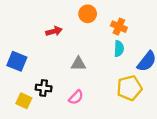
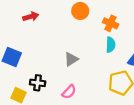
red arrow: (54, 31) -> (31, 17), moved
gray triangle: (78, 64) -> (71, 59), turned -32

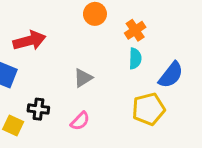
red arrow: (31, 17) -> (29, 41), moved, size x1.5
orange cross: (111, 23) -> (135, 30), turned 32

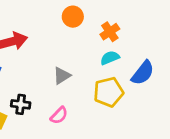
cyan semicircle: (135, 59) -> (110, 58), turned -114
yellow pentagon: (149, 109) -> (108, 92), moved

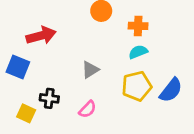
orange cross: (110, 32) -> (138, 26), turned 36
blue semicircle: (143, 73) -> (171, 90), moved

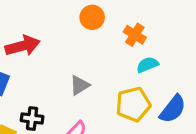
orange cross: (138, 26) -> (135, 35), turned 30
cyan semicircle: (138, 52) -> (147, 65), moved

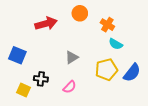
red arrow: (23, 46) -> (46, 24), moved
cyan semicircle: (147, 65) -> (116, 44), turned -128

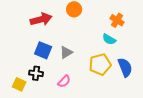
orange cross: (107, 25) -> (117, 20), moved
blue square: (17, 55) -> (43, 50), moved
blue semicircle: (132, 73) -> (125, 67), turned -60

